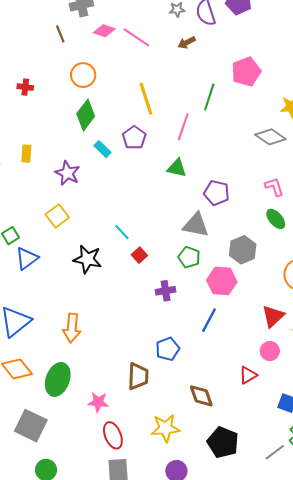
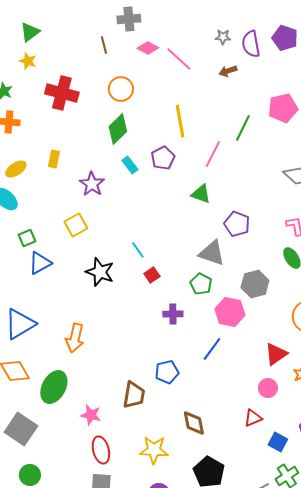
red cross: (25, 87) -> (62, 93), size x2.0
red triangle: (248, 375) -> (253, 418), moved

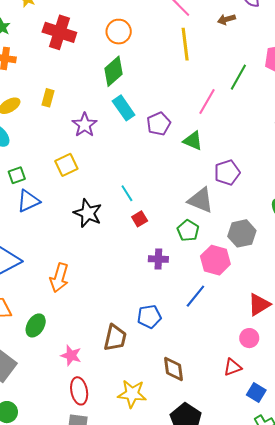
yellow line: (180, 121) -> (185, 44), moved
purple pentagon: (163, 158) -> (159, 124), moved
cyan rectangle: (130, 165) -> (124, 108), size x1.4
purple pentagon: (237, 224) -> (227, 173), turned 30
green ellipse: (54, 387) -> (36, 325), size x0.7

